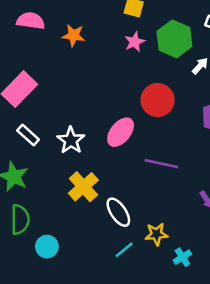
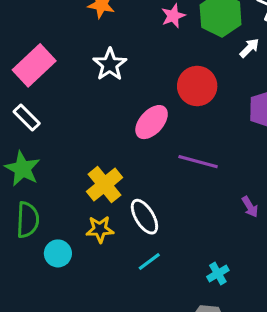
white rectangle: (28, 135) -> (27, 118), moved
white star: (71, 140) -> (110, 64), moved
yellow star: (156, 234) -> (100, 229), moved

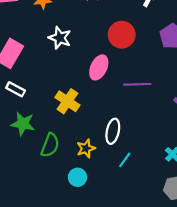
yellow cross: (105, 185) -> (67, 101), moved
white ellipse: (144, 217) -> (113, 131), turned 60
green semicircle: (28, 220) -> (50, 145), moved, turned 35
cyan circle: (58, 253) -> (78, 177), moved

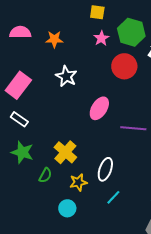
red circle: (122, 35) -> (124, 66), moved
yellow cross: (67, 101) -> (65, 152), moved
green semicircle: (50, 145) -> (45, 175), size x0.7

